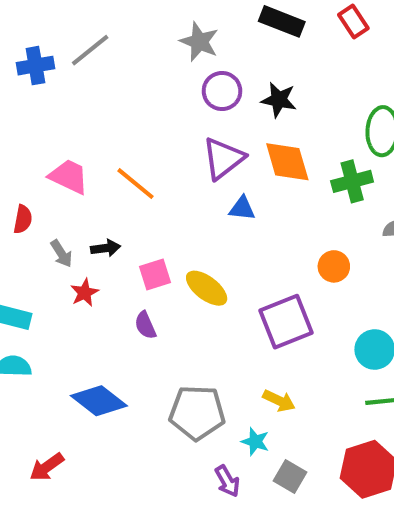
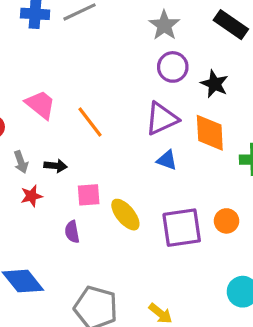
purple square: (286, 322) -> (182, 228), moved

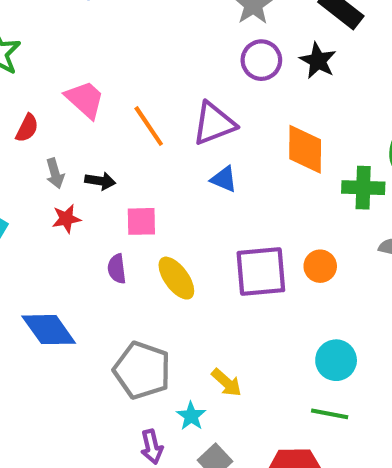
black star: (214, 84) -> (318, 61), moved
purple triangle: (162, 119) -> (214, 123), moved
blue triangle: (167, 160) -> (224, 179), moved
yellow ellipse: (125, 215) -> (176, 278), moved

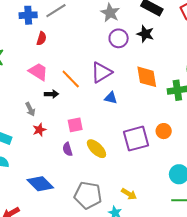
red semicircle: (27, 128) -> (41, 38), moved
black arrow: (100, 181) -> (51, 94), moved

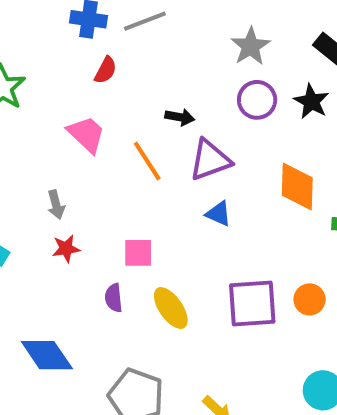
black arrow: (51, 94) -> (180, 117), moved

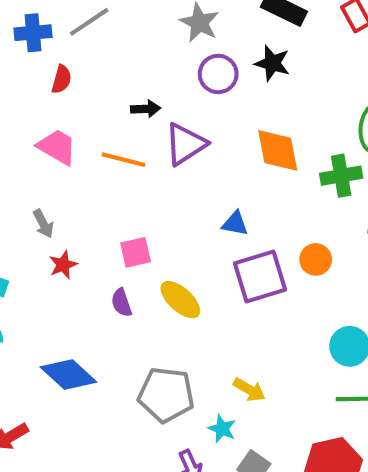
orange line: (147, 161) -> (123, 160), turned -30
blue triangle: (219, 214) -> (235, 224), moved

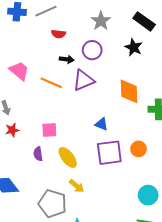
purple circle: (218, 74) -> (92, 50), moved
red semicircle: (61, 79) -> (58, 34), moved, turned 72
yellow arrow: (249, 390) -> (77, 186), moved

